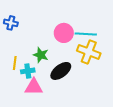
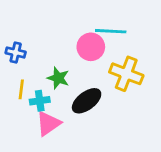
blue cross: (11, 23) -> (16, 53), moved
cyan line: (86, 34) -> (111, 31), moved
pink triangle: (34, 87) -> (48, 123), turned -36

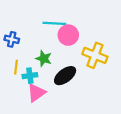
cyan line: (111, 31) -> (54, 23), moved

